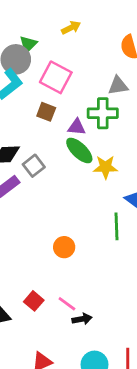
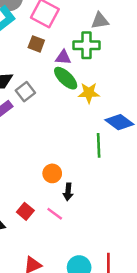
orange circle: (64, 247) -> (52, 173), moved
black arrow: (82, 319) -> (68, 192), moved, turned 105

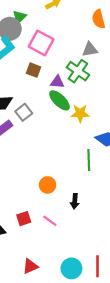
green cross: (86, 45) -> (78, 71), turned 35
black arrow: (68, 192) -> (75, 201), moved
red square: (25, 211) -> (24, 219), turned 32

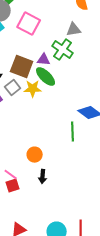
brown square: (33, 70) -> (22, 67), moved, size x1.6
yellow star: (80, 113) -> (33, 89), moved
black arrow: (75, 201) -> (43, 177), moved
pink line: (50, 221) -> (11, 175), moved

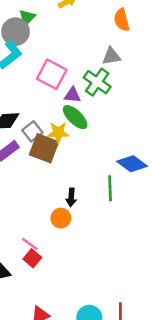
pink square: (29, 24) -> (52, 74), moved
brown square: (22, 67) -> (44, 148), moved
black arrow: (43, 177) -> (71, 197), moved
red square: (13, 186) -> (32, 258), turned -32

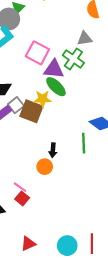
purple triangle: (72, 95) -> (54, 69), size x1.5
gray square: (32, 131) -> (16, 105), moved

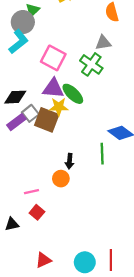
purple triangle: (54, 69) -> (53, 88), moved
pink line: (20, 187) -> (32, 192), moved, turned -48

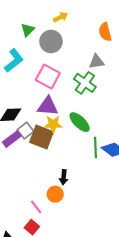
gray circle: (23, 22) -> (51, 41), moved
green ellipse: (73, 94) -> (80, 122), moved
green line: (102, 154) -> (96, 148), moved
pink line: (32, 192) -> (36, 207), moved, turned 64

